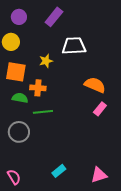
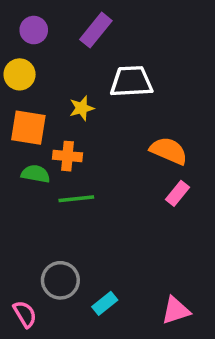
gray circle: (19, 132) -> (60, 280), moved

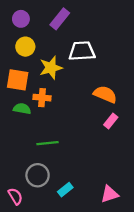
yellow circle: (20, 74) -> (25, 47), moved
yellow star: (82, 108) -> (51, 68), size x1.5
green line: (76, 199) -> (48, 143), moved

